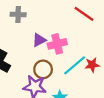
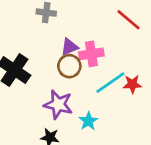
brown circle: (43, 69) -> (69, 66), moved

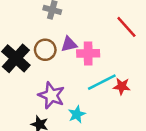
brown circle: (69, 66) -> (45, 50), moved

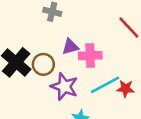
brown circle: (45, 50) -> (43, 64), moved
purple star: (51, 95) -> (64, 86), moved

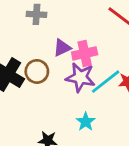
purple star: (64, 86) -> (80, 77), moved

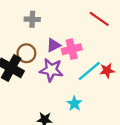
brown circle: (37, 71) -> (26, 53), moved
purple star: (80, 77) -> (51, 70), moved

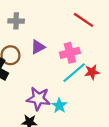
pink cross: (72, 49) -> (70, 53), moved
purple star: (51, 70) -> (38, 99), moved

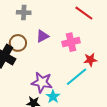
cyan line: (74, 73) -> (77, 77), moved
cyan star: (59, 106) -> (53, 97), moved

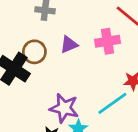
pink cross: (71, 42) -> (107, 41), moved

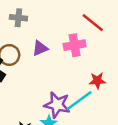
purple star: (64, 108) -> (57, 105), moved

